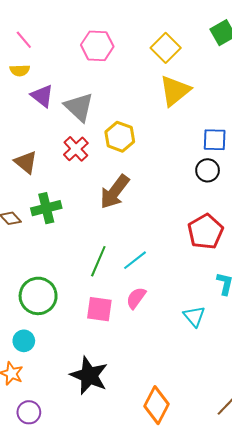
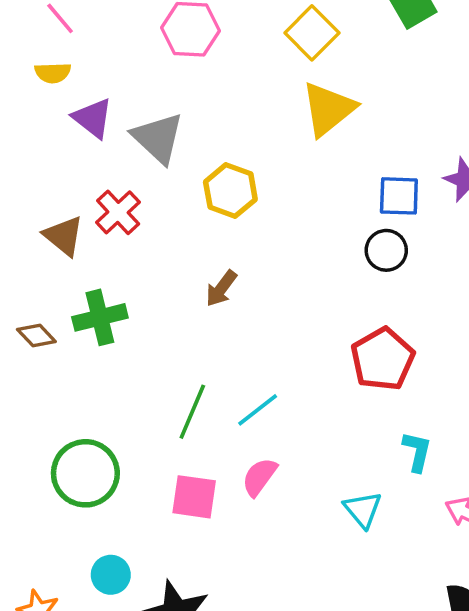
red cross: (76, 149) -> (118, 212), moved
brown arrow: (115, 192) -> (221, 288), size x0.6
cyan circle: (24, 341) -> (111, 575), moved

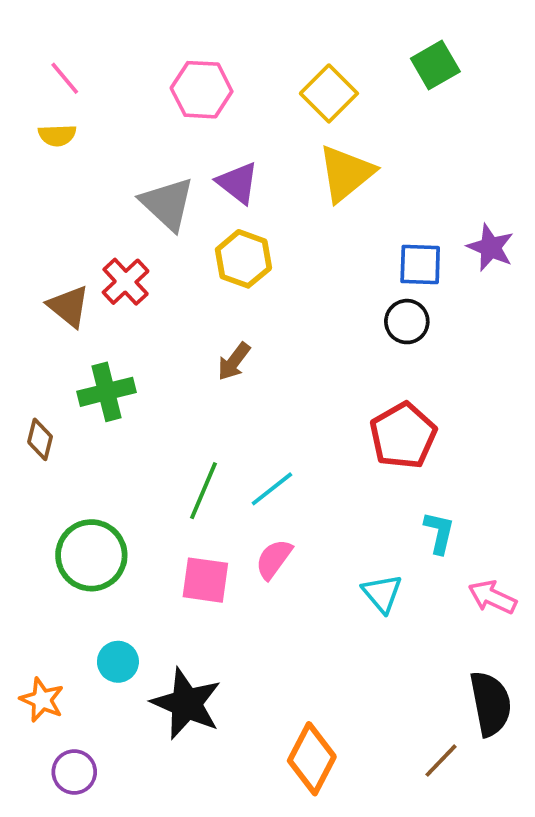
purple triangle: (93, 118) -> (238, 183), moved
brown diamond: (36, 336) -> (40, 439), moved, turned 57

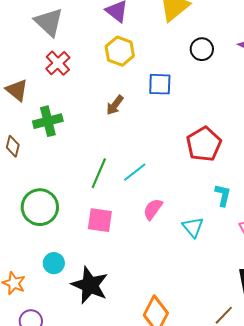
gray triangle: (167, 204) -> (49, 22), moved
blue square: (420, 265) -> (160, 84), moved
brown triangle: (69, 306) -> (17, 90), moved
black circle: (407, 322) -> (202, 49), moved
pink semicircle: (274, 559) -> (153, 209), moved

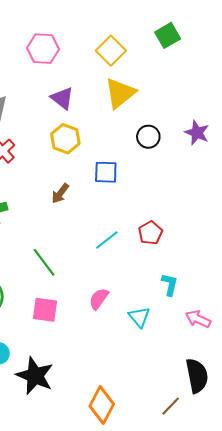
red pentagon: (204, 144) -> (150, 233), size x0.7
cyan line: (135, 172) -> (107, 240), moved
green line: (99, 173) -> (44, 262), turned -60

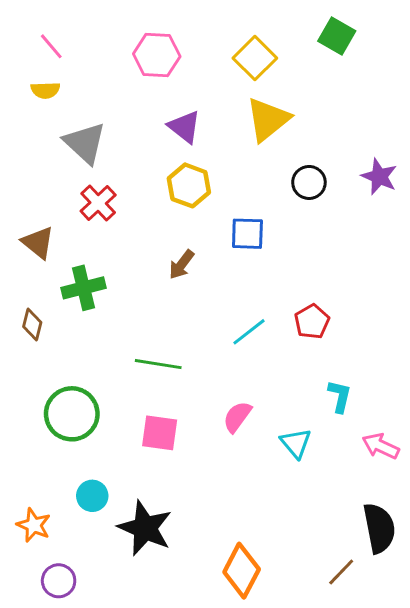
green square: (168, 35) -> (337, 36), turned -30
green line: (44, 262) -> (158, 364), turned -44

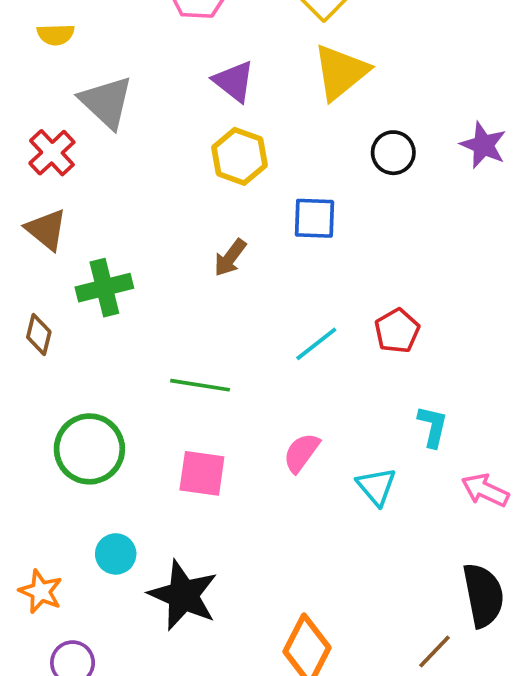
red cross: (98, 203) -> (52, 153), moved

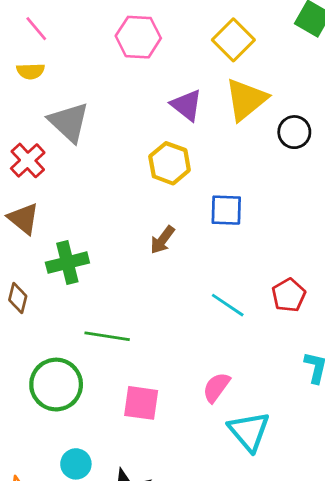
purple triangle: (234, 81) -> (187, 105), moved
black circle: (393, 153) -> (294, 132), moved
cyan line: (316, 344) -> (228, 305), turned 72
green line: (200, 385) -> (107, 336), moved
cyan triangle: (376, 486) -> (249, 431), moved, size x1.4

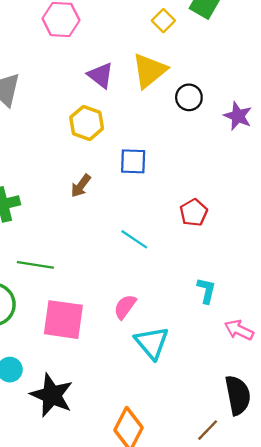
yellow square: (233, 40) -> (163, 21), moved, size x0.7
red pentagon: (289, 295) -> (194, 213), moved
pink square: (141, 403) -> (63, 320), size x1.4

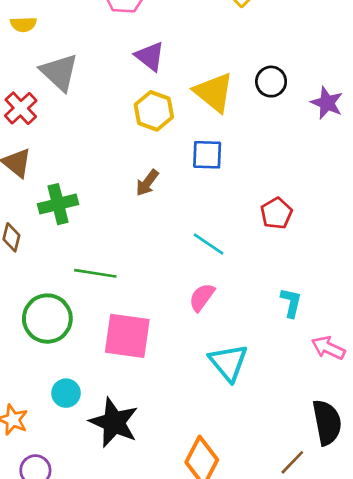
yellow triangle: (149, 71) -> (214, 92), moved, turned -42
purple triangle: (101, 75) -> (150, 56), moved
pink semicircle: (125, 307) -> (202, 297), moved

